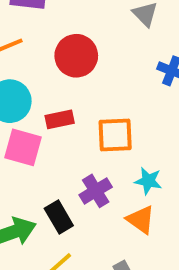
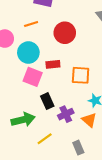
purple cross: (96, 191) -> (66, 114), moved
black rectangle: (59, 217) -> (47, 101), moved

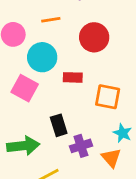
pink square: (33, 77) -> (25, 88), moved

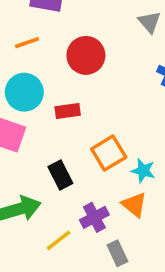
orange square: (108, 97) -> (109, 153), moved, turned -32
purple cross: (81, 146) -> (94, 217), moved

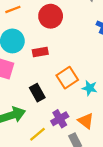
orange triangle: (134, 205) -> (86, 121), moved

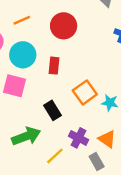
red rectangle: (40, 52) -> (54, 66), turned -72
purple cross: (60, 119) -> (79, 138), turned -30

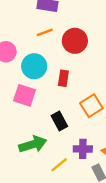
orange line: (22, 20) -> (45, 32), moved
purple cross: (79, 138) -> (83, 149), turned -30

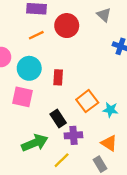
red circle: (75, 41) -> (67, 26), moved
purple cross: (83, 149) -> (73, 135), moved

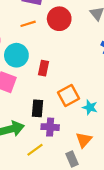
black rectangle: (58, 118) -> (38, 108), turned 30
orange triangle: (109, 143) -> (84, 140), turned 30

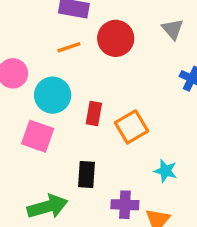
orange square: (68, 96) -> (132, 127), moved
purple cross: (50, 127) -> (125, 205), moved

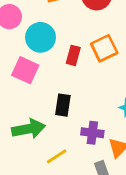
orange square: (132, 127) -> (104, 48), moved

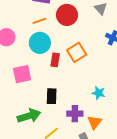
cyan circle: (41, 37) -> (40, 43), moved
pink square: (25, 70) -> (22, 74), turned -30

